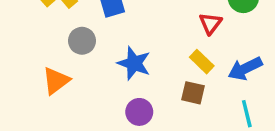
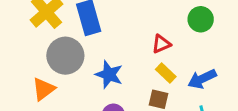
red triangle: (210, 23) -> (161, 44), moved, turned 30
gray circle: (82, 41) -> (65, 56), size x1.6

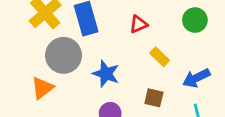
red triangle: (161, 44) -> (138, 24), moved
yellow rectangle: (166, 73) -> (160, 57), moved

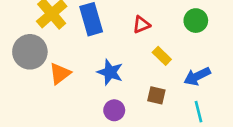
gray circle: (64, 55) -> (30, 52), moved
orange triangle: (42, 88) -> (60, 74), moved

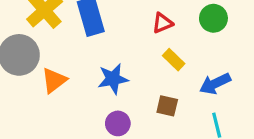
red triangle: (141, 25) -> (162, 23), moved
blue star: (110, 72) -> (113, 79), turned -30

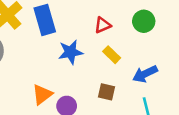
blue star: (113, 79) -> (71, 52), moved
orange triangle: (54, 80) -> (42, 94), moved

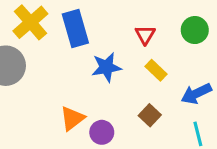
red triangle: (103, 25) -> (145, 35), turned -36
brown square: (106, 92) -> (150, 115), turned 30

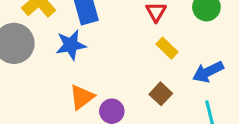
blue star: (106, 67) -> (71, 45), moved

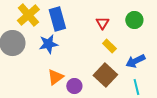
brown square: (161, 94) -> (105, 75), size x1.6

